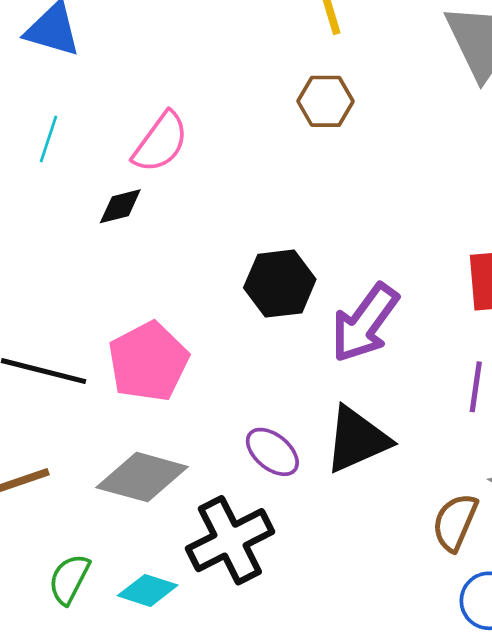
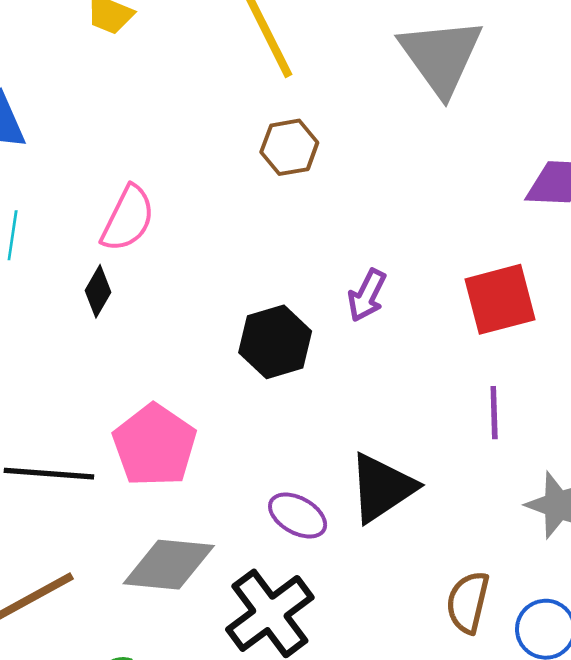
black diamond: (120, 206) -> (98, 291), turned -36
purple arrow: (365, 323) -> (367, 295), moved, size x0.6
brown semicircle: (455, 522) -> (468, 602), moved

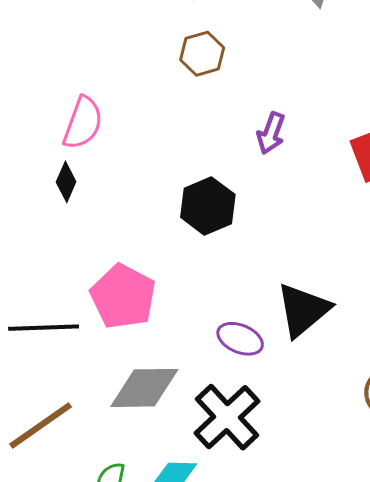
purple arrow: (367, 295) -> (271, 133), moved

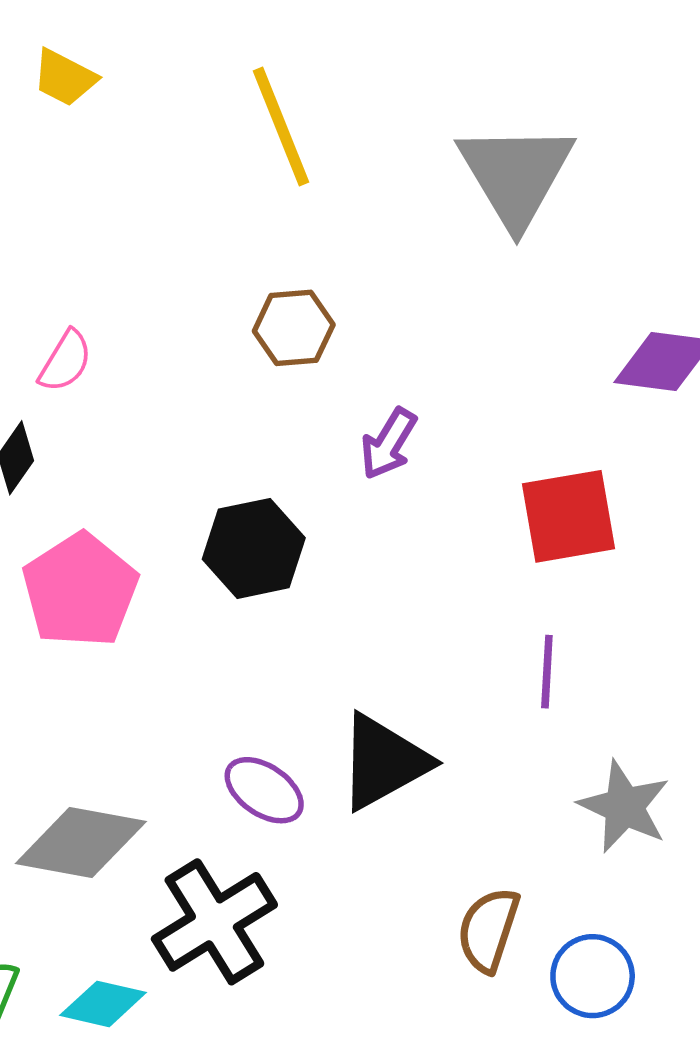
brown hexagon: (202, 54) -> (294, 328), moved
pink semicircle: (83, 123) -> (65, 361), size x0.7
pink pentagon: (123, 297) -> (80, 590), moved

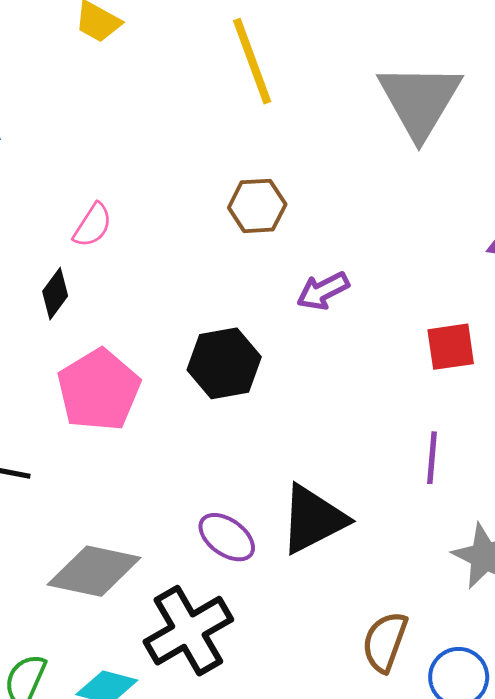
purple arrow: (388, 444) -> (323, 291), turned 30
red square: (569, 516) -> (451, 347), size x0.7

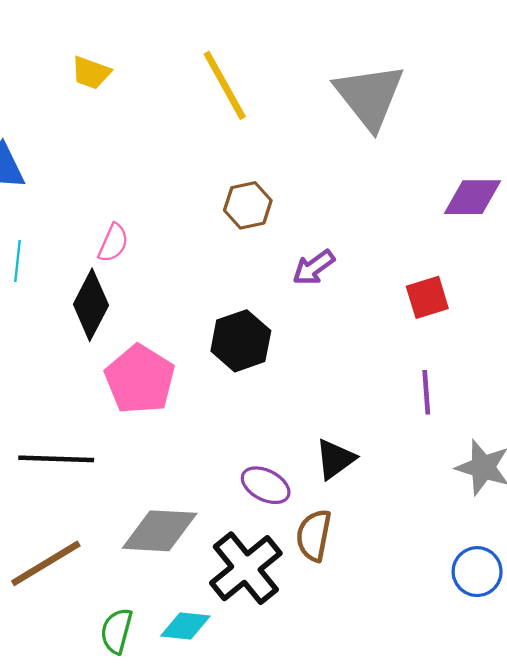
black diamond: (55, 294) -> (91, 305), size x1.6
black triangle: (313, 519) -> (335, 459), size x0.7
brown semicircle: (385, 642) -> (314, 535), moved

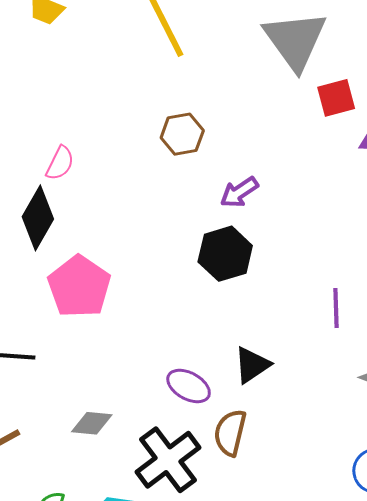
red square: (427, 297) -> (336, 98), moved
black hexagon: (241, 341) -> (225, 254), moved
gray diamond: (160, 531) -> (92, 423), size x0.6

